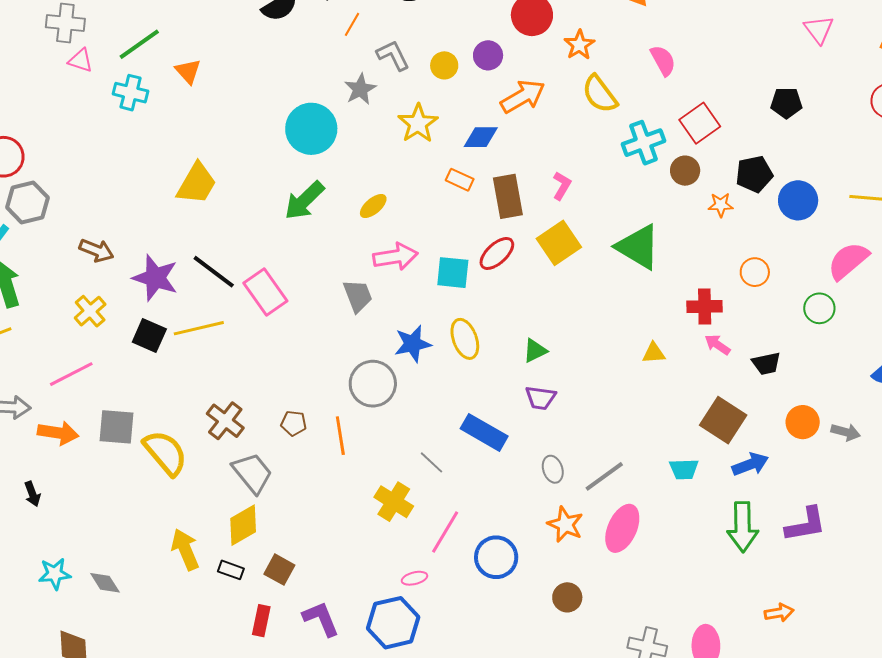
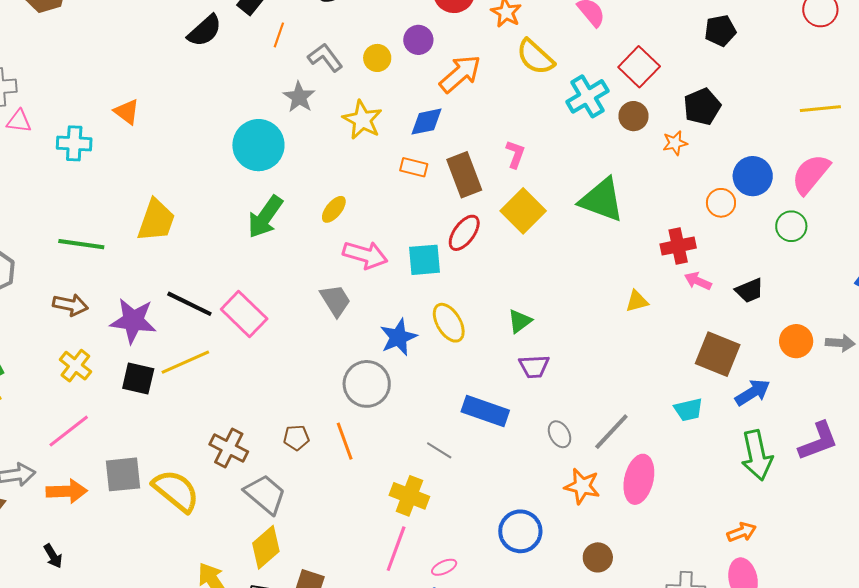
green line: (139, 44) -> (81, 244), moved, turned 54
blue circle: (798, 200) -> (753, 176), moved
pink arrow: (395, 257) -> (365, 255), turned 36
pink line: (445, 532) -> (396, 549), moved
orange arrow: (779, 613) -> (742, 532), moved

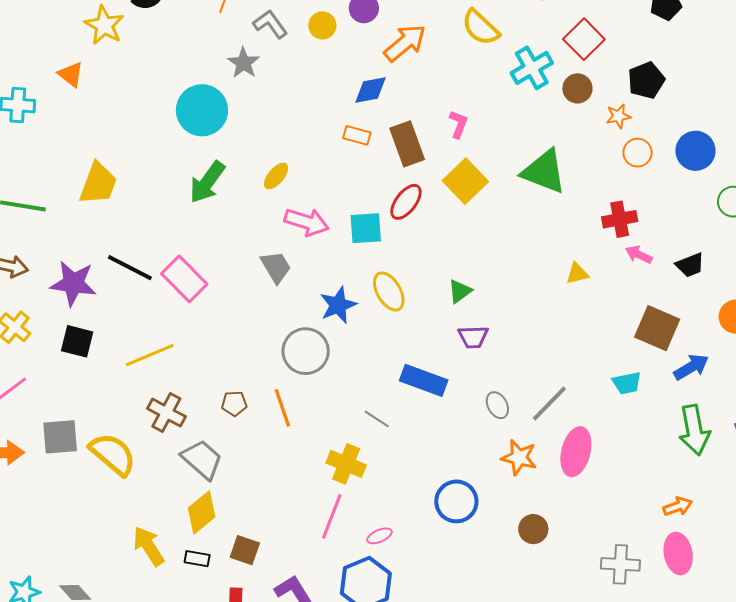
yellow star: (362, 120) -> (104, 25), moved
orange circle: (721, 203) -> (638, 153), moved
yellow line: (185, 362) -> (150, 355), moved

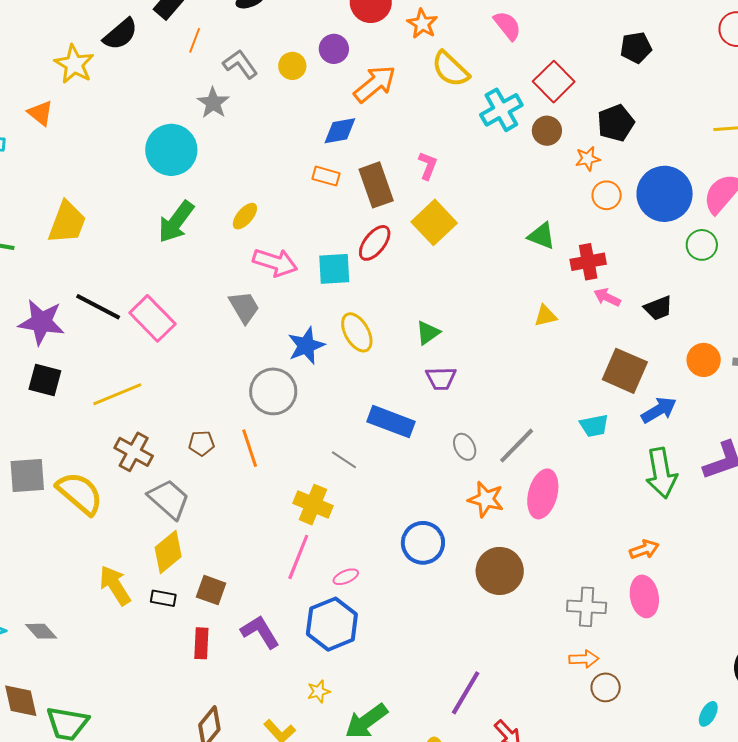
blue circle: (695, 151) -> (665, 194), size x1.4
green triangle: (544, 172) -> (542, 236), moved, size x0.6
brown circle: (533, 529) -> (500, 571), size x1.6

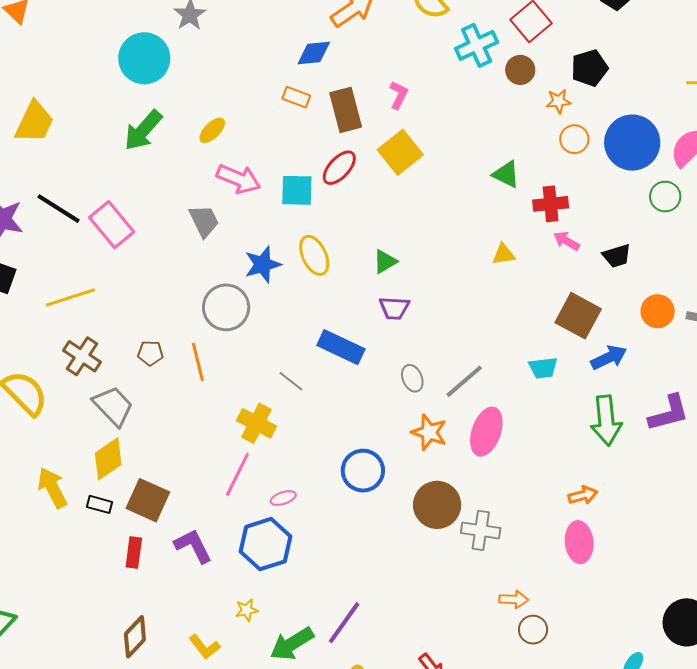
brown square: (211, 590) -> (148, 500), size x1.4
gray cross: (587, 607) -> (481, 530), moved
purple line: (466, 693) -> (344, 623), moved

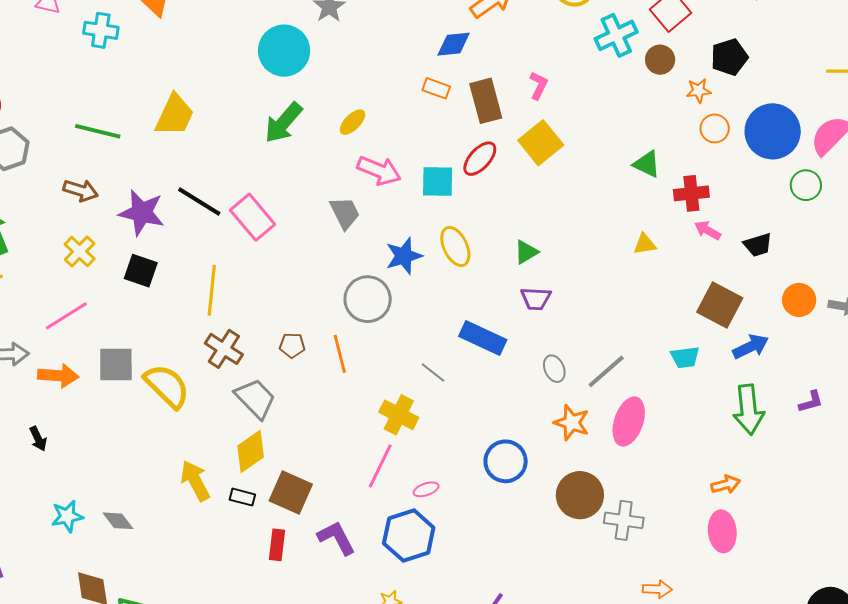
yellow line: (70, 297) -> (212, 290), turned -66
purple L-shape: (669, 413) -> (811, 402), size x0.6

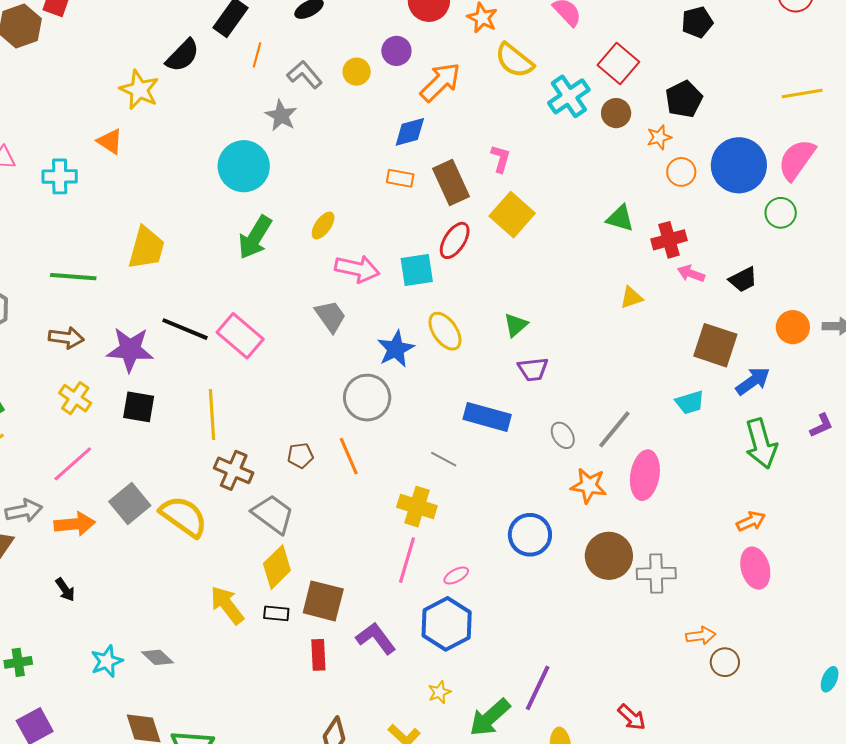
gray square: (116, 364) -> (130, 504), turned -30

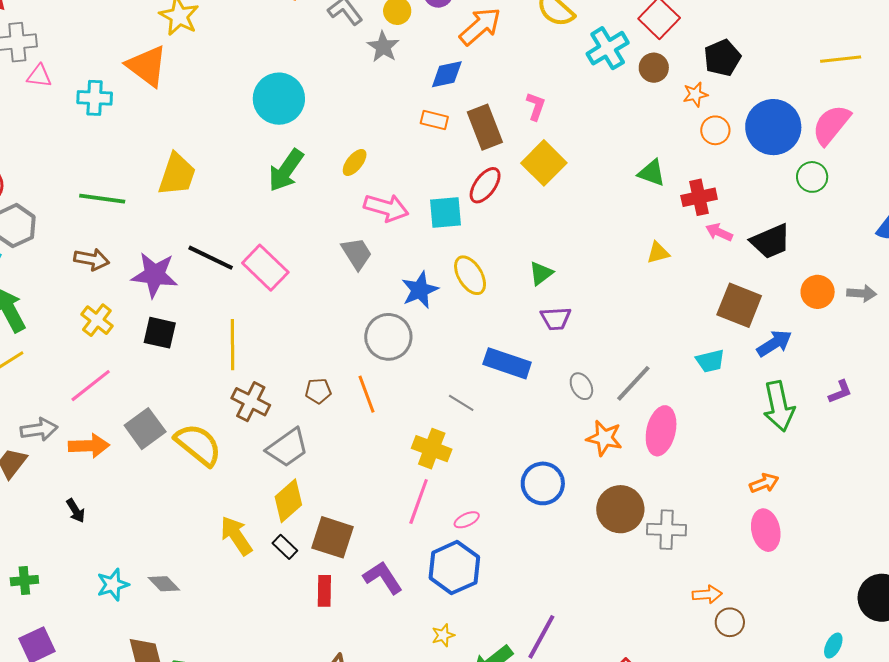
gray star: (281, 116) -> (383, 47), moved
orange triangle: (110, 141) -> (147, 66), size x1.6
black trapezoid: (743, 280) -> (771, 241), size x1.4
gray trapezoid: (273, 514) -> (287, 448), turned 105
black rectangle: (276, 613) -> (285, 547), turned 35

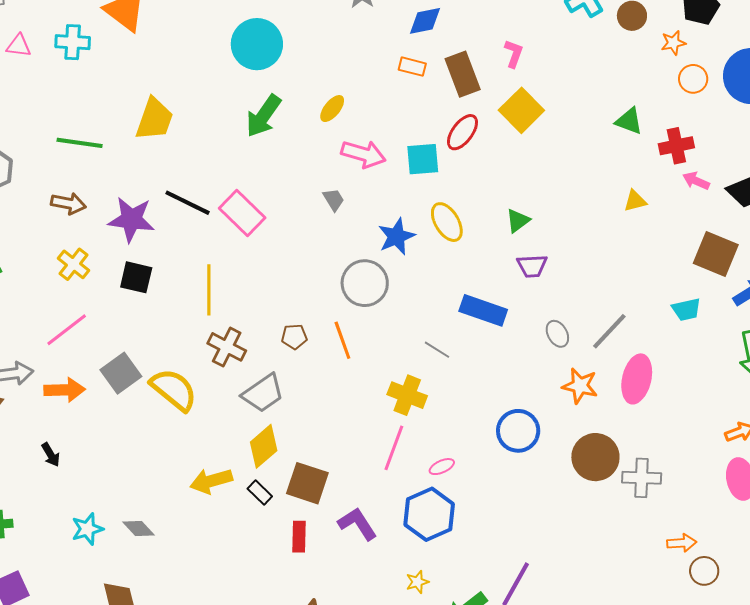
pink triangle: (39, 76) -> (19, 46), moved
gray trapezoid: (357, 254) -> (334, 200), size x0.7
yellow arrow: (236, 536) -> (211, 481), turned -72

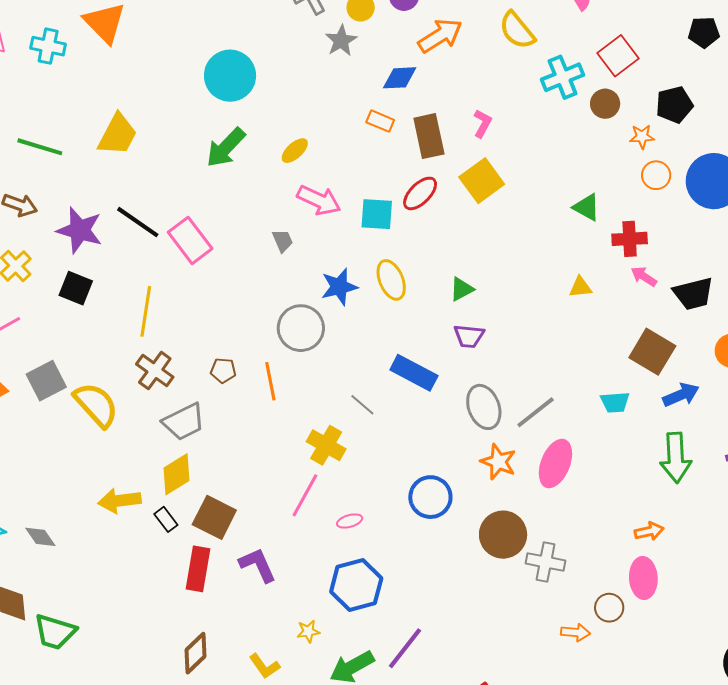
gray ellipse: (557, 334) -> (484, 407), size x1.6
blue hexagon: (429, 514) -> (356, 585), moved
red rectangle: (299, 537) -> (198, 569), size x1.4
brown circle: (704, 571) -> (609, 608), moved

